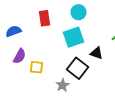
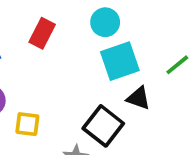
red rectangle: (44, 18) -> (42, 33), turned 35
cyan square: (74, 37) -> (120, 61), moved

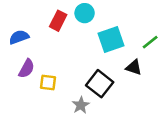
cyan circle: (105, 22) -> (85, 13), moved
black triangle: (138, 98) -> (134, 67), moved

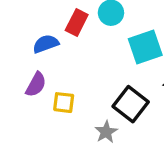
blue semicircle: (19, 37) -> (46, 44), moved

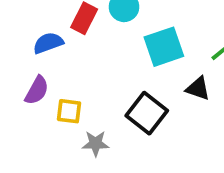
gray star: (106, 132) -> (96, 143), moved, turned 30

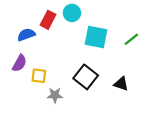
cyan square: (164, 47) -> (96, 37), turned 30
black triangle: (198, 88) -> (121, 84), moved

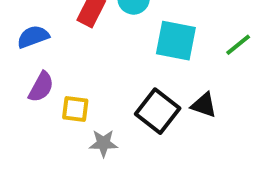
blue semicircle: (26, 35) -> (33, 37), moved
black triangle: (121, 84) -> (204, 105), moved

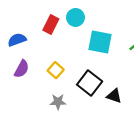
black triangle: (204, 105) -> (114, 96), moved
yellow square: (75, 109) -> (56, 70), moved, turned 35

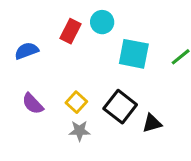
purple semicircle: (22, 69) -> (33, 104), moved, turned 108
yellow square: (56, 70) -> (76, 102), moved
black triangle: (114, 96) -> (152, 123), turned -35

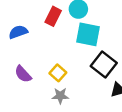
cyan square: (134, 54) -> (88, 34), moved
black square: (120, 107) -> (104, 64), moved

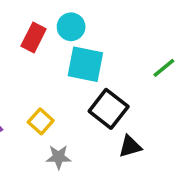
gray star: (60, 96) -> (59, 157), moved

